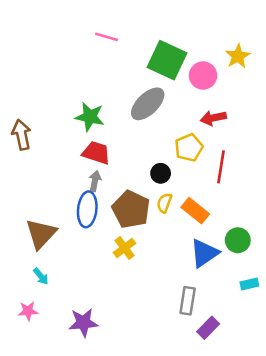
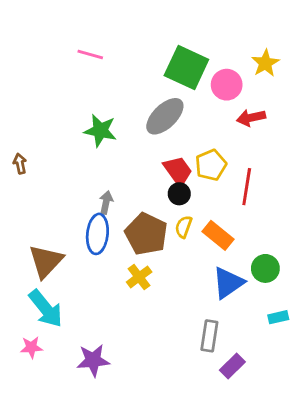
pink line: (107, 37) -> (90, 55), moved
red arrow: (213, 118) -> (251, 118), moved
brown arrow: (22, 135) -> (20, 164), moved, size x0.6
red trapezoid: (96, 153) -> (178, 171), moved, turned 36
cyan arrow: (41, 276) -> (46, 309), size x2.0

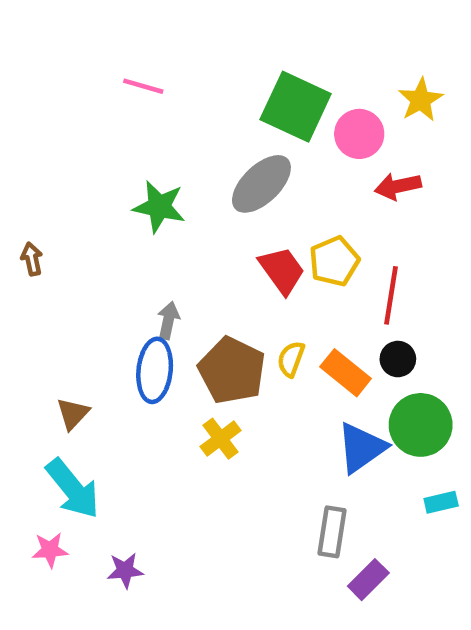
black circle: (179, 194) -> (398, 359), moved
brown triangle: (46, 261) -> (73, 414), size x0.6
green circle: (265, 268) -> (421, 425), size x1.4
purple star: (93, 360) -> (125, 570), moved, size x0.7

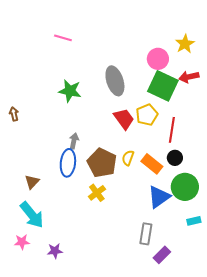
green square: (296, 107) -> (163, 86), moved
gray ellipse: (261, 184) -> (115, 81), turned -64
red arrow: (398, 186) -> (189, 77), moved

